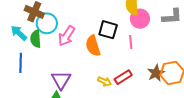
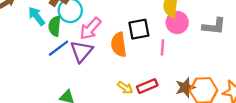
black square: (108, 30) -> (139, 29), turned -36
blue line: (21, 63) -> (58, 48), moved, turned 42
purple triangle: (61, 80) -> (81, 51), moved

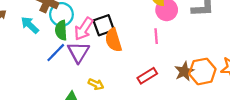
green semicircle: (55, 26) -> (61, 30), moved
black square: (139, 29) -> (104, 25), moved
yellow arrow: (125, 88) -> (96, 84), moved

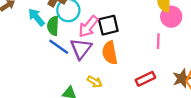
green semicircle: (61, 30) -> (53, 26), moved
orange semicircle: (113, 40) -> (110, 53), moved
blue line: (56, 53) -> (59, 47), turned 75

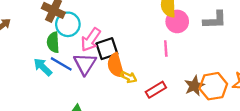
cyan arrow: (36, 17) -> (43, 67), moved
black square: (108, 25) -> (107, 49), moved
yellow arrow: (95, 82) -> (129, 77), moved

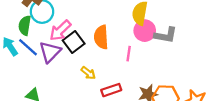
gray L-shape: (215, 20) -> (166, 35), moved
black square: (107, 49) -> (74, 42), turned -30
orange semicircle: (116, 65) -> (101, 37), moved

